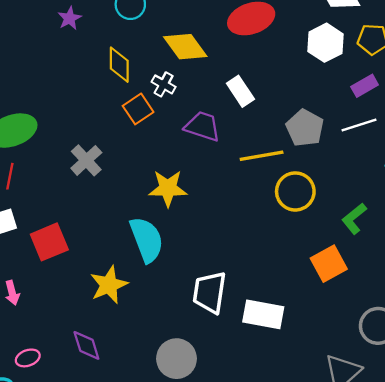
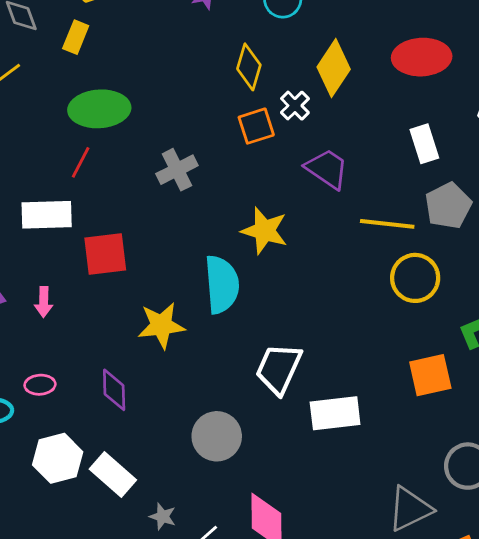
yellow diamond: (185, 47) -> (334, 68), turned 54
white rectangle: (240, 91) -> (424, 144), moved
white rectangle: (263, 314) -> (335, 413), turned -33

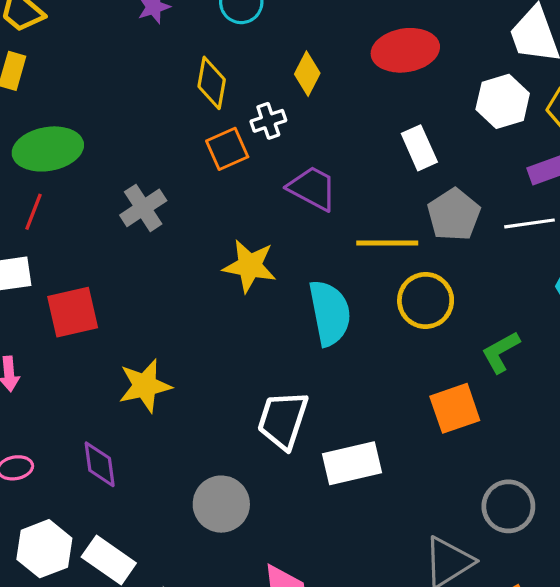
yellow diamond: (334, 68) -> (307, 74), size x0.7
white cross: (295, 106) -> (268, 121), turned 32
cyan semicircle: (222, 284) -> (330, 313), moved

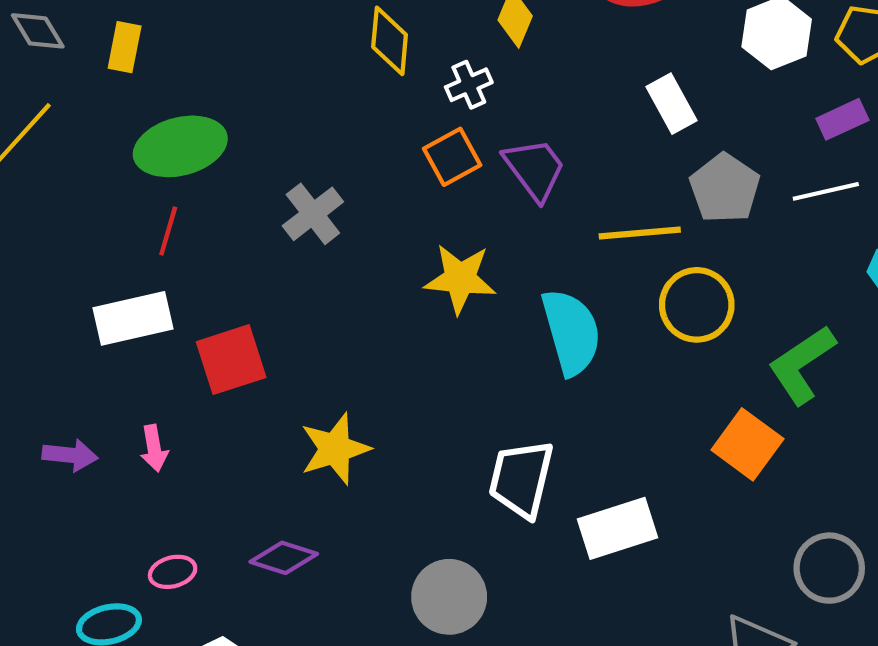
orange square: (227, 149) -> (452, 157), moved
purple trapezoid: (312, 188) -> (535, 169), turned 30
green L-shape: (501, 352) -> (802, 365), size x1.4
orange square: (455, 408) -> (747, 444), turned -30
purple diamond: (100, 464) -> (284, 558), turned -60

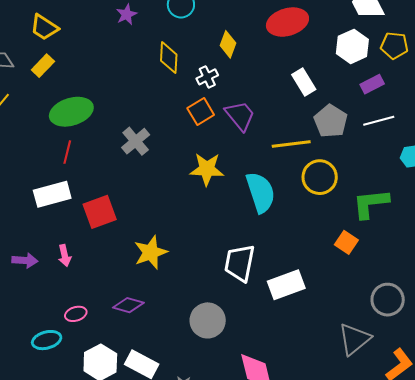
yellow rectangle: (125, 47) -> (43, 66), turned 35
purple rectangle: (842, 119) -> (372, 84), moved
green L-shape: (802, 365) -> (371, 204), turned 30
orange square: (747, 444) -> (346, 242), size x0.7

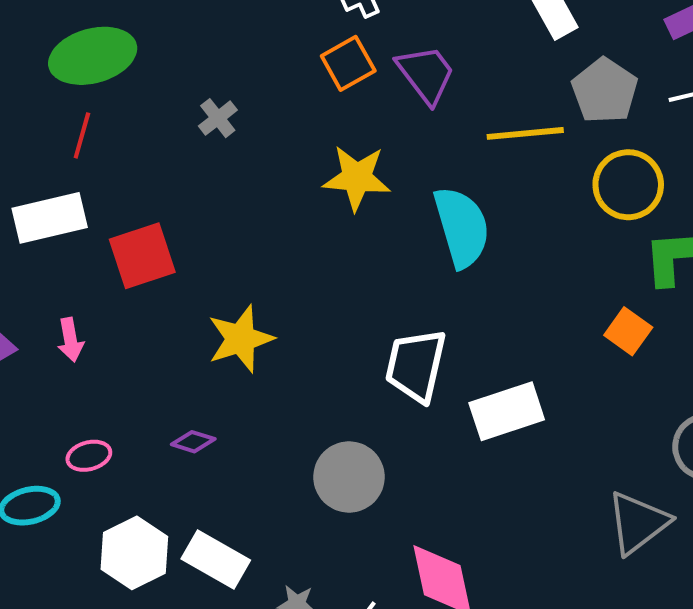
gray cross: (136, 141) -> (218, 118), size x0.7
yellow circle: (320, 177) -> (628, 185), moved
purple diamond: (128, 305) -> (193, 442), size x0.7

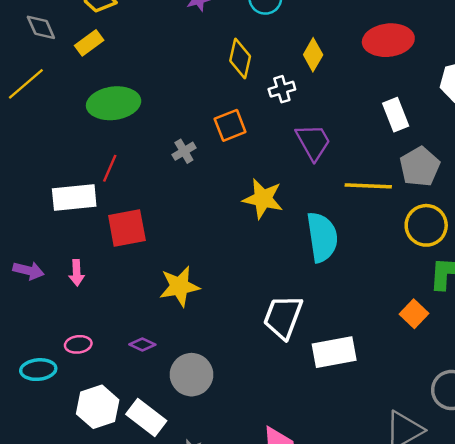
orange square: (348, 63) -> (230, 125), moved
red line: (82, 135) -> (110, 168), moved
gray circle: (349, 477) -> (191, 375), moved

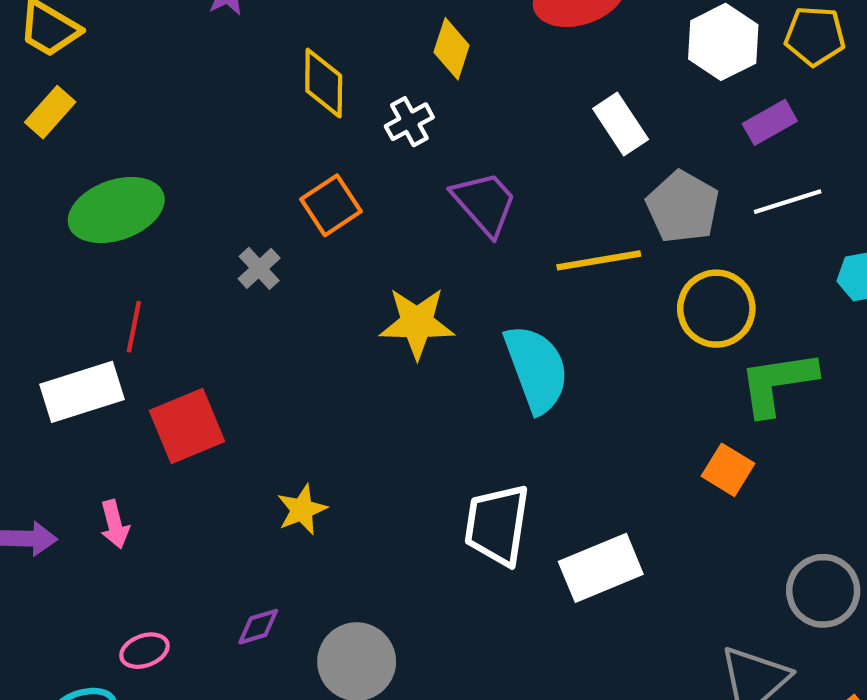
yellow star: (179, 286) -> (302, 510), size x0.7
purple diamond: (142, 344) -> (258, 627), turned -30

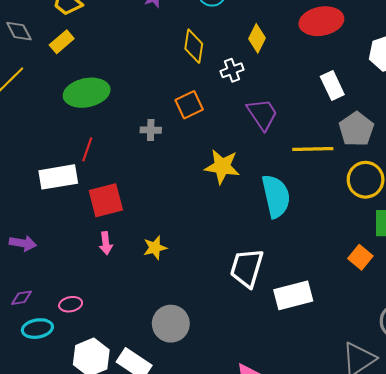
gray cross: (259, 268) -> (151, 130), turned 36
pink arrow: (115, 524) -> (106, 243), moved
purple diamond: (258, 627) -> (21, 298), moved

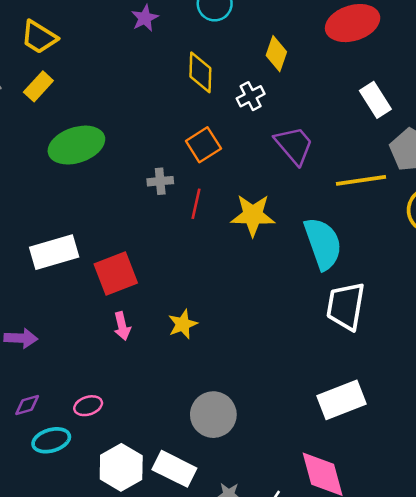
red line: (87, 149) -> (196, 204), moved
white trapezoid: (247, 268) -> (346, 306), moved
white rectangle: (293, 295) -> (342, 400), moved

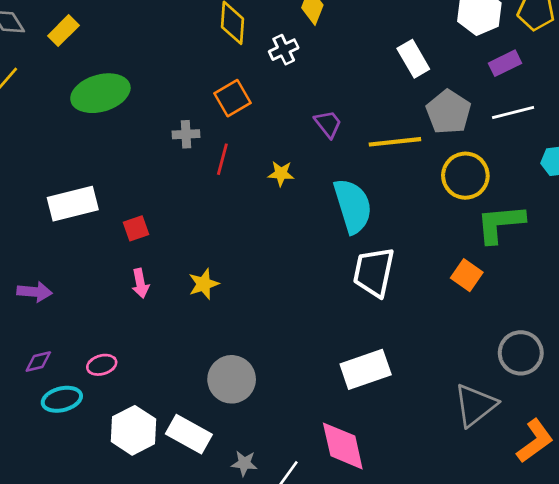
purple trapezoid: (294, 145) -> (328, 124), moved, size x0.7
yellow star: (253, 215) -> (281, 174), size x0.6
red square: (116, 273) -> (136, 228), size x0.6

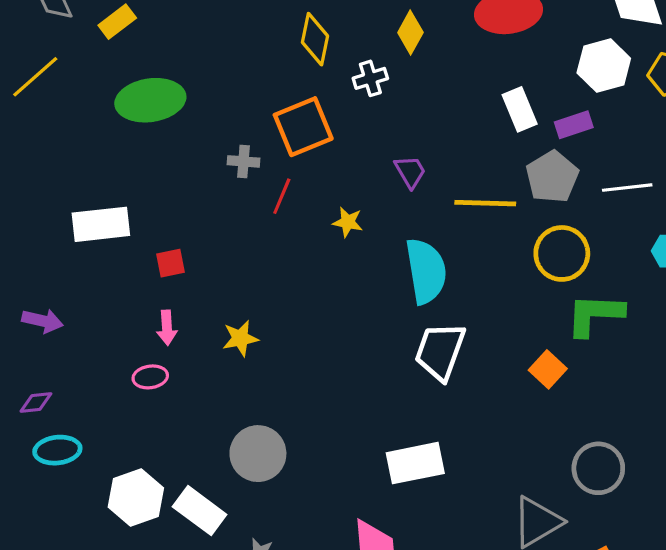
purple rectangle: (505, 63) -> (574, 125), moved
orange square: (233, 98) -> (303, 127), size x1.4
pink ellipse: (102, 365) -> (150, 377), moved

